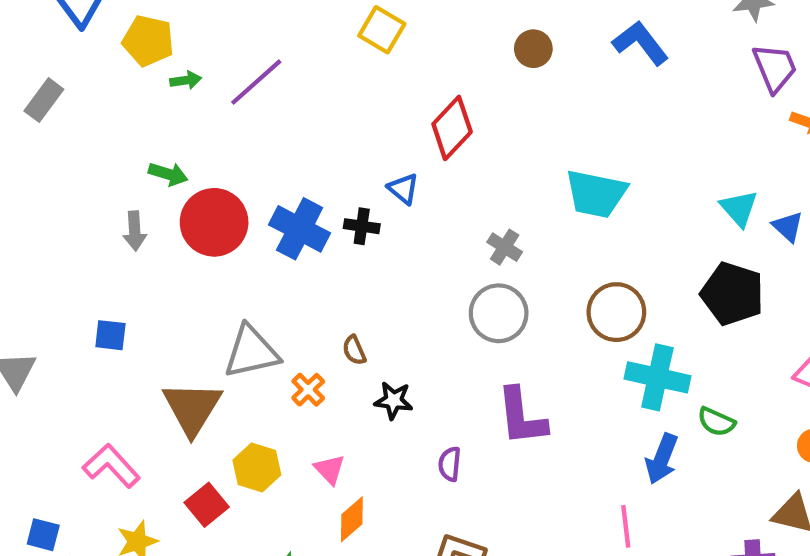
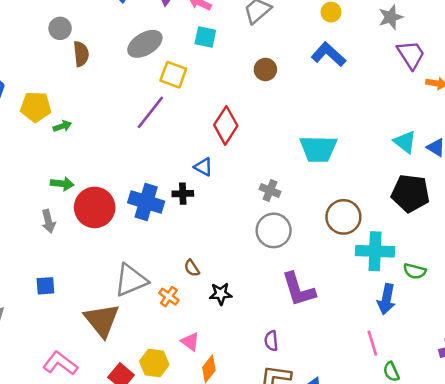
purple line: (256, 82) -> (150, 112), moved
purple semicircle: (450, 464) -> (271, 341), moved
yellow hexagon: (257, 468) -> (154, 363), moved

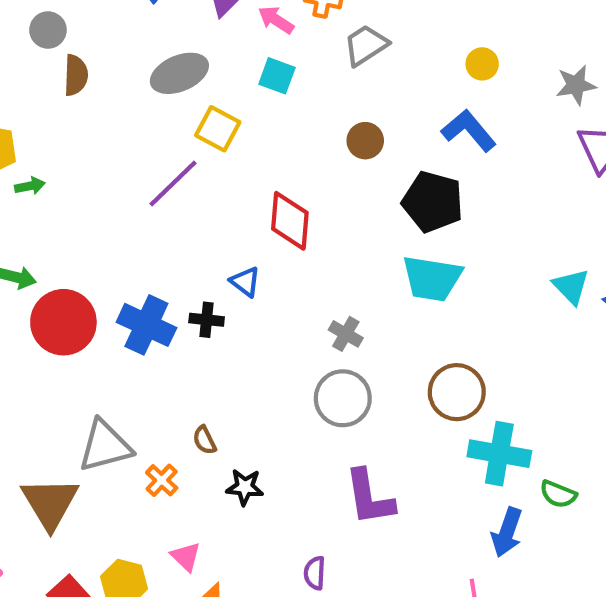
red diamond: (226, 125) -> (290, 221), turned -36
black pentagon: (410, 193) -> (433, 202), moved

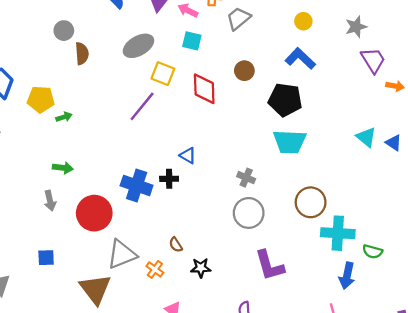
red diamond: (290, 221) -> (204, 89), moved
red circle: (63, 322) -> (94, 213), moved

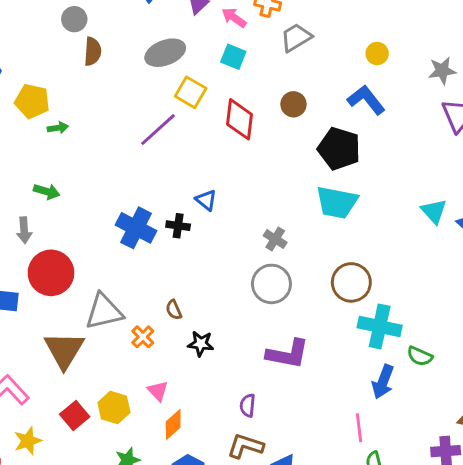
red circle: (94, 213) -> (51, 273), moved
purple L-shape: (270, 265) -> (288, 354), turned -72

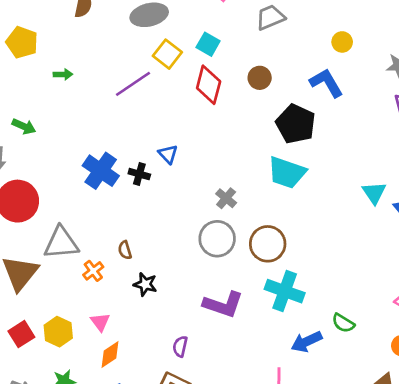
cyan square: (233, 57) -> (208, 44), moved
green arrow: (58, 128) -> (63, 74), moved
brown circle: (351, 282) -> (268, 244), moved
cyan cross: (380, 326) -> (285, 291), moved
blue arrow: (383, 382) -> (307, 342), turned 36

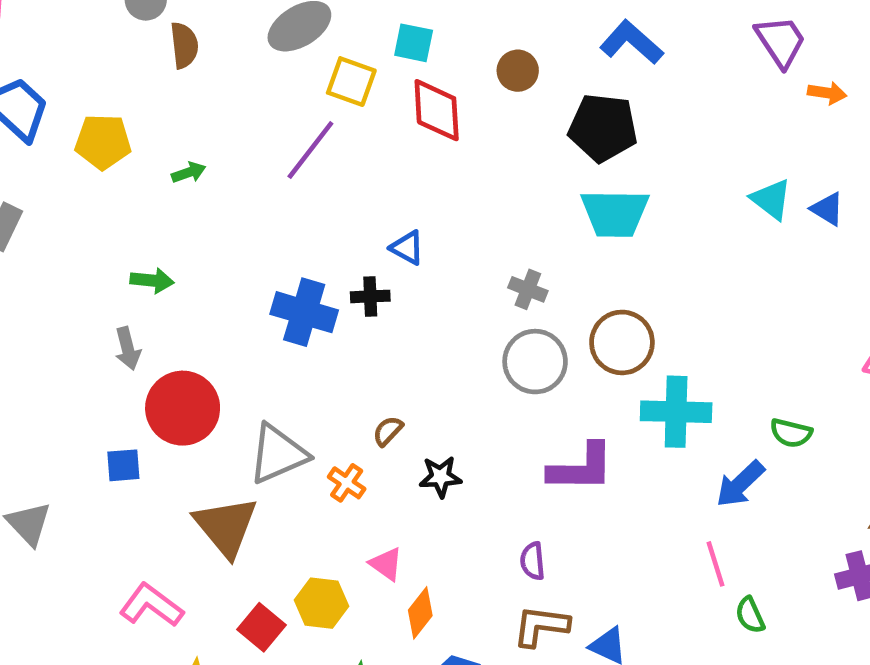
brown semicircle: (125, 250) -> (388, 431), turned 78

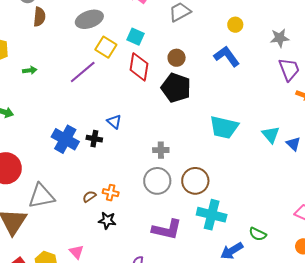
black pentagon: (603, 128) -> (176, 88), moved
cyan trapezoid: (615, 213) -> (224, 127), moved
gray cross: (528, 289) -> (161, 150), turned -35
orange cross: (347, 483) -> (111, 193), moved, turned -35

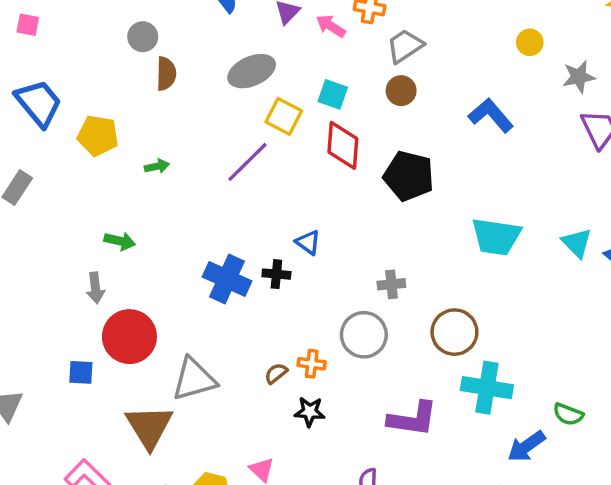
yellow circle: (235, 25) -> (530, 42), moved
brown circle: (177, 58) -> (401, 91), moved
gray circle: (157, 181) -> (364, 335), moved

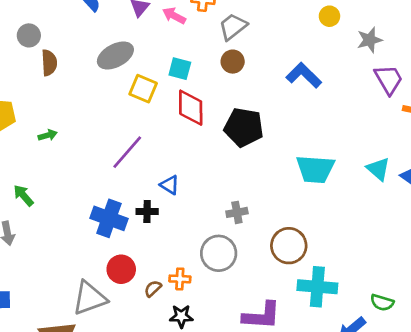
purple line: (247, 162) -> (127, 152), moved
green arrow: (120, 241) -> (23, 195), turned -140
red circle: (129, 337) -> (121, 269), moved, size x0.7

